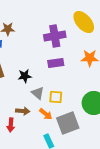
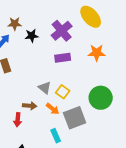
purple cross: (55, 36) -> (62, 31), turned -30
black star: (25, 76) -> (32, 36), moved
yellow square: (56, 97) -> (63, 92), turned 32

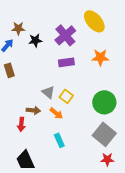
gray square: (75, 118) -> (104, 134), moved, turned -30

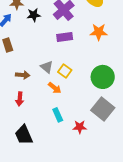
brown arrow: (33, 110) -> (23, 75), moved
red star: (107, 159) -> (80, 127), moved

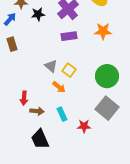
brown arrow: (23, 75) -> (37, 111), moved
black trapezoid: (24, 135) -> (40, 139), moved

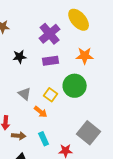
black star: (38, 14) -> (20, 57), moved
gray triangle: (51, 66) -> (25, 94), moved
green circle: (107, 76) -> (75, 86), moved

